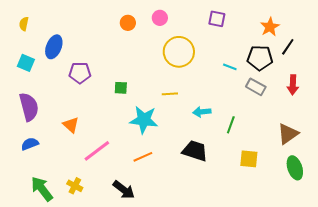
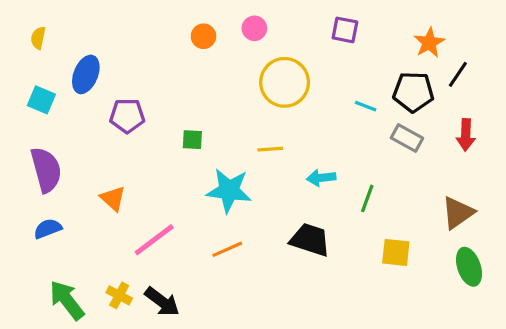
black arrow: (124, 190) -> (162, 302), moved

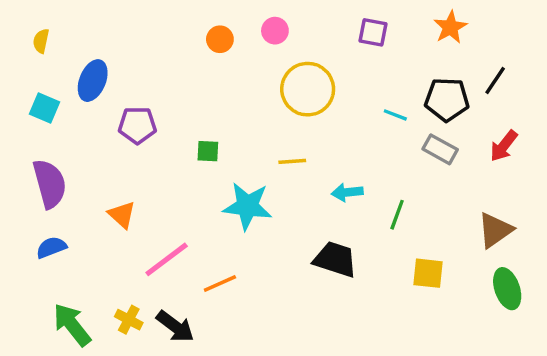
orange star: (429, 43) -> (450, 27), moved
red arrow: (466, 135) -> (504, 146), turned 36
orange line: (227, 249) -> (220, 283), moved

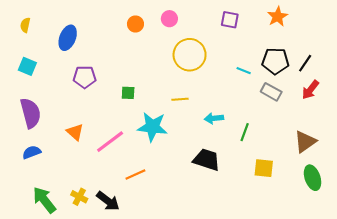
blue ellipse: (93, 81) -> (68, 38), moved
black line: (495, 81) -> (305, 63), moved
pink line: (167, 259) -> (110, 142), moved

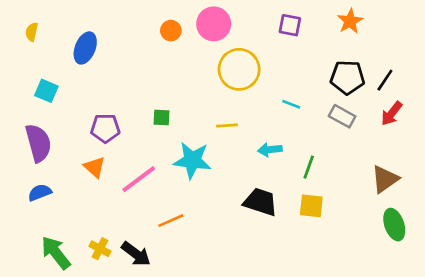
pink circle: (169, 19) -> (214, 24), size x1.6
cyan square: (27, 66) -> (46, 91), moved
cyan line: (244, 71) -> (291, 104), moved
purple pentagon: (85, 77) -> (105, 128), moved
yellow square: (264, 168) -> (311, 206), moved

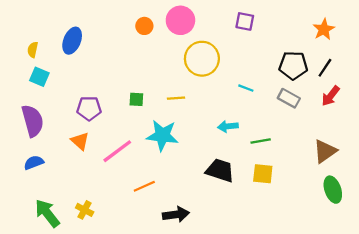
orange star: (350, 21) -> (324, 29), moved
yellow semicircle: (32, 32) -> (33, 50), moved
yellow line: (227, 126) -> (176, 98), moved
green line: (309, 167) -> (261, 141), turned 60
black arrow: (136, 254) -> (176, 214), moved, turned -45

